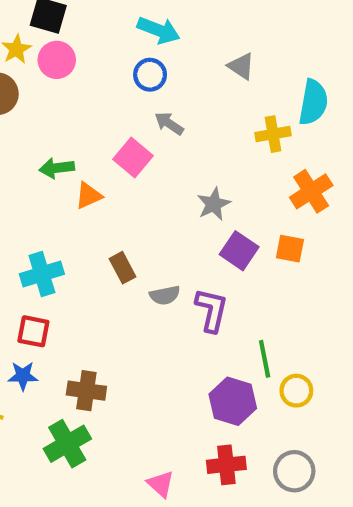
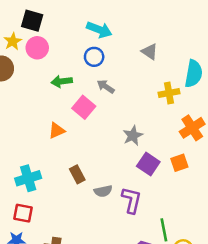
green arrow: (57, 168) -> (62, 81), moved
orange square: (290, 249) -> (179, 163), turned -30

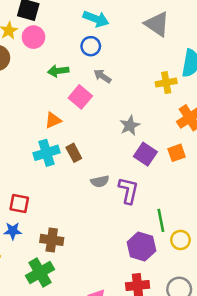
gray triangle: (150, 52) -> (157, 24), moved, size x1.5
brown rectangle: (77, 174) -> (74, 153), moved
cyan cross: (28, 178) -> (47, 153), moved

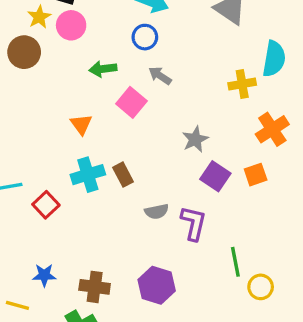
orange triangle: (53, 120) -> (81, 124), moved, turned -42
red square: (19, 204) -> (46, 205), moved, turned 36
purple hexagon: (141, 246) -> (157, 285), moved

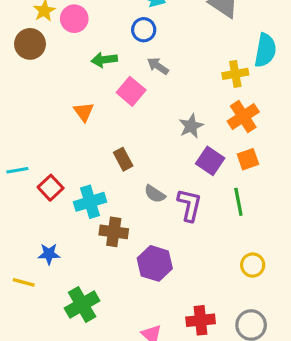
orange cross: (272, 129) -> (243, 117), moved
cyan cross: (88, 175) -> (90, 202), moved
gray semicircle: (157, 211) -> (155, 194), turned 45
green line: (235, 262) -> (238, 202), moved
brown cross: (95, 287) -> (114, 232), moved

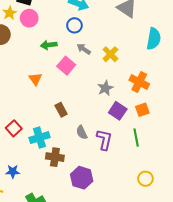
yellow cross: (235, 74) -> (110, 54), moved, turned -35
orange cross: (243, 117) -> (139, 82), turned -30
gray semicircle: (155, 194) -> (82, 132), turned 32

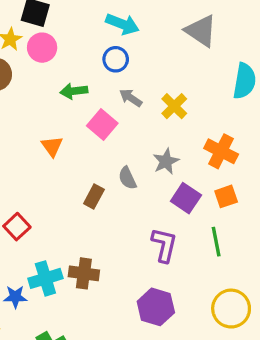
brown rectangle: (61, 110) -> (94, 196), turned 56
gray semicircle: (82, 132) -> (127, 178), moved
cyan cross: (39, 138) -> (45, 278), moved
purple hexagon: (82, 178) -> (156, 307), moved
yellow circle: (145, 179) -> (231, 309), size x1.5

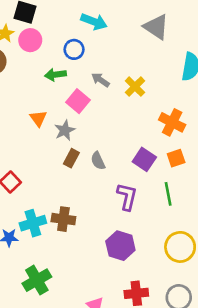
blue circle: (116, 59) -> (74, 49), moved
gray star: (166, 161) -> (65, 130), moved
gray semicircle: (127, 178) -> (98, 161), moved

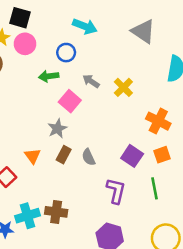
orange triangle: (38, 118) -> (32, 156), moved

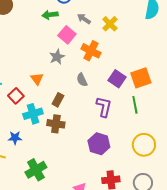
orange cross: (158, 121) -> (91, 51), moved
brown rectangle: (64, 155) -> (58, 100), moved
orange square: (162, 155) -> (141, 78), size x1.5
cyan cross: (27, 216) -> (33, 114), moved

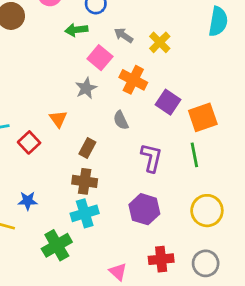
purple square: (117, 79) -> (168, 102), moved
cyan cross: (33, 114) -> (85, 213), moved

